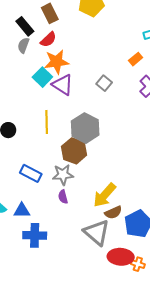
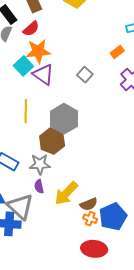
yellow arrow: (105, 195) -> (66, 193), moved
gray triangle: (97, 232) -> (20, 207), moved
orange cross: (138, 264) -> (90, 219), moved

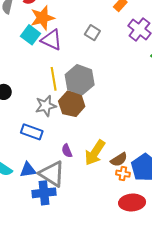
yellow line: (26, 111) -> (54, 79), moved
gray star: (40, 164) -> (46, 106), moved

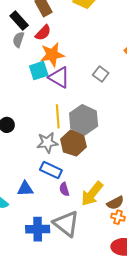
cyan square: (30, 35) -> (39, 71), turned 30
blue rectangle: (32, 132) -> (51, 170), moved
blue triangle: (28, 170) -> (25, 189), moved
gray triangle: (52, 174) -> (66, 224), moved

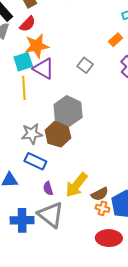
yellow line: (58, 116) -> (24, 88), moved
purple semicircle: (64, 189) -> (48, 188), moved

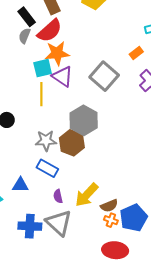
red semicircle: (28, 24) -> (50, 31), size x1.5
gray square: (85, 65) -> (104, 76), size x1.8

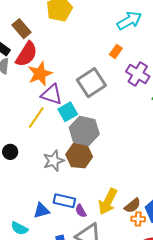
cyan square: (43, 68) -> (68, 112), moved
gray square: (104, 76) -> (91, 83), turned 32
yellow line: (41, 94) -> (36, 118), turned 50
blue rectangle: (47, 168) -> (64, 201), moved

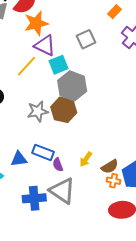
gray square: (91, 83) -> (86, 39), size x0.7
yellow arrow: (108, 202) -> (86, 159), size x0.6

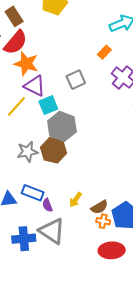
orange star: (36, 23) -> (26, 64), turned 30

